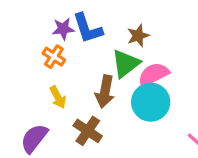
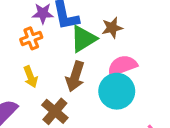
orange cross: (54, 57) -> (31, 38), turned 30
green triangle: (126, 64) -> (83, 39), moved

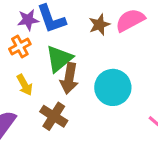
green triangle: (83, 39) -> (59, 59), moved
pink semicircle: (122, 66) -> (130, 20), moved

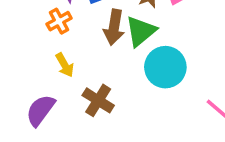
green triangle: (59, 59) -> (141, 31), moved
brown arrow: (69, 78) -> (114, 27), moved

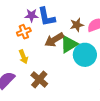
brown arrow: (114, 27) -> (54, 40), turned 42
cyan circle: (165, 67) -> (85, 55), moved

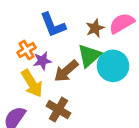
purple star: (31, 15) -> (42, 61), moved
brown arrow: (54, 40) -> (66, 71), moved
yellow arrow: (23, 57) -> (32, 83), size x1.5

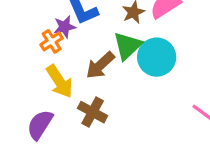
purple star: (42, 61) -> (65, 27), moved

